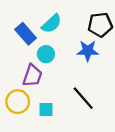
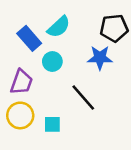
purple trapezoid: (32, 76) -> (22, 82), moved
black line: (83, 98) -> (83, 97), moved

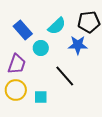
cyan semicircle: (59, 27) -> (57, 26), moved

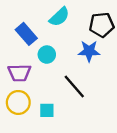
cyan semicircle: (57, 26) -> (59, 17), moved
purple trapezoid: (17, 64) -> (19, 73), turned 70

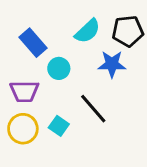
cyan semicircle: (59, 17) -> (88, 31), moved
cyan square: (47, 110) -> (59, 126), moved, turned 35

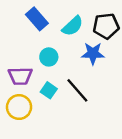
blue rectangle: (33, 43) -> (37, 19), moved
cyan square: (59, 126) -> (49, 90), moved

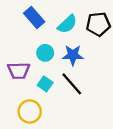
blue star: (93, 53) -> (73, 55), moved
yellow circle: (19, 107) -> (30, 112), moved

